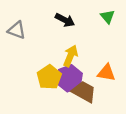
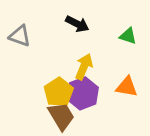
green triangle: (107, 17) -> (128, 36), moved, turned -32
brown trapezoid: (84, 92) -> (61, 116), moved, turned 30

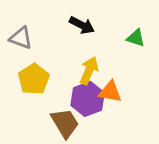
orange triangle: (127, 87) -> (110, 92), moved
yellow pentagon: (59, 92) -> (34, 79), moved

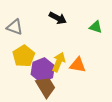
yellow arrow: (89, 71) -> (59, 62), moved
purple hexagon: (88, 99) -> (43, 70), moved

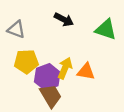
green triangle: (96, 27) -> (106, 29), size x1.5
yellow pentagon: (24, 56) -> (26, 62), turned 30

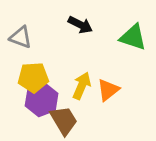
orange triangle: (86, 71) -> (108, 90), turned -48
purple hexagon: (47, 77) -> (42, 100), moved

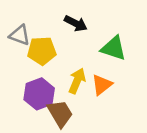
green triangle: (133, 37) -> (114, 48), moved
yellow pentagon: (33, 77) -> (42, 51), moved

